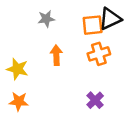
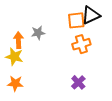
gray star: (46, 19) -> (38, 33), moved
orange arrow: (56, 55) -> (18, 40), moved

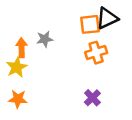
yellow star: (14, 57) -> (17, 67), turned 30

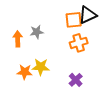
yellow star: (17, 67) -> (41, 67), moved, turned 30
orange star: (18, 99) -> (25, 72), moved

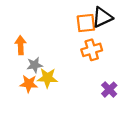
gray star: (37, 32) -> (35, 65), moved
purple cross: (76, 80) -> (109, 90), moved

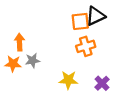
yellow star: (47, 78) -> (68, 80), moved
orange star: (29, 84) -> (13, 64), moved

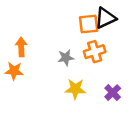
gray star: (33, 60) -> (66, 58), moved

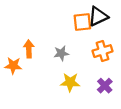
orange arrow: (21, 47) -> (29, 49), moved
orange cross: (95, 52) -> (102, 51), moved

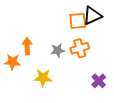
orange cross: (102, 51) -> (80, 48), moved
yellow star: (70, 82) -> (43, 78), moved

